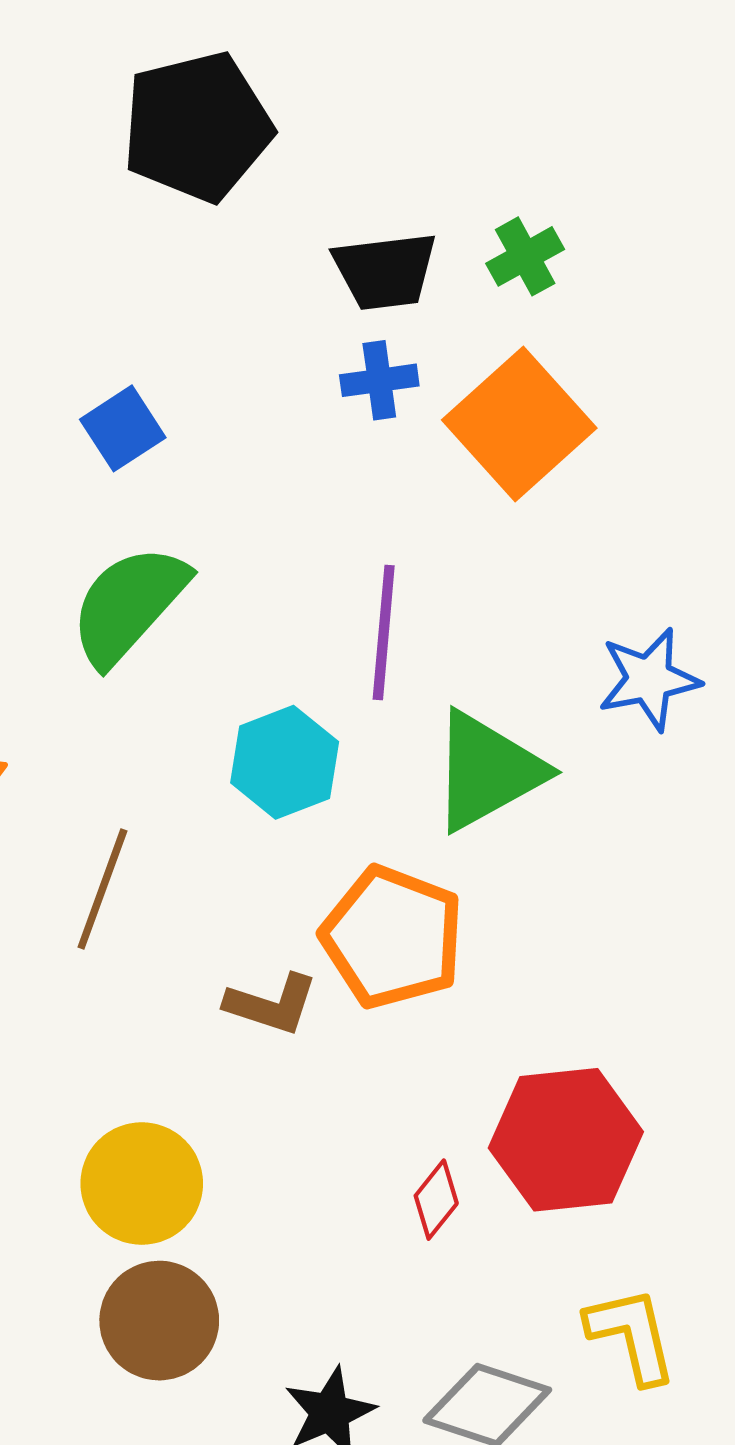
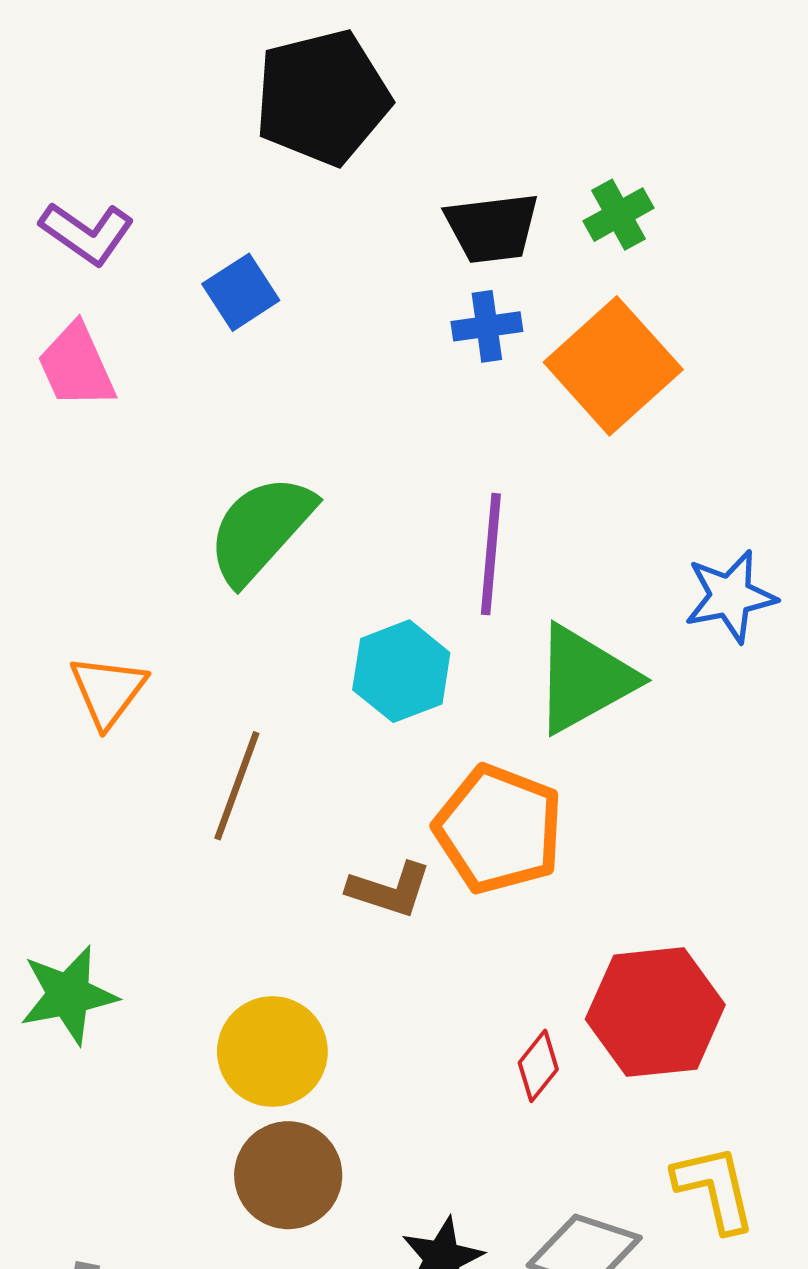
blue square: (123, 428) -> (241, 292), moved

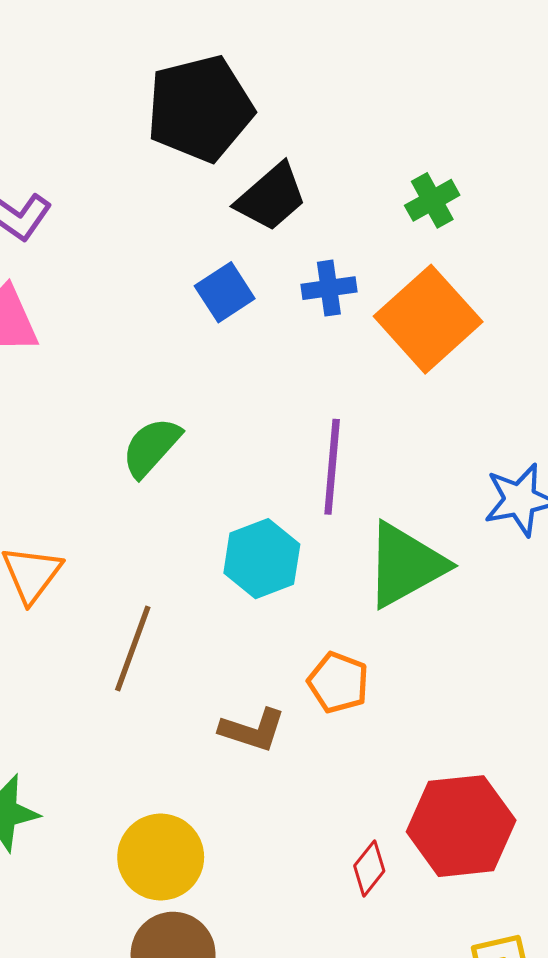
black trapezoid: (492, 228) -> (271, 197), moved, turned -34
blue square: (241, 292) -> (225, 292), moved
green semicircle: (261, 529) -> (151, 447), size x0.7
orange pentagon: (499, 829) -> (338, 683), size x0.6

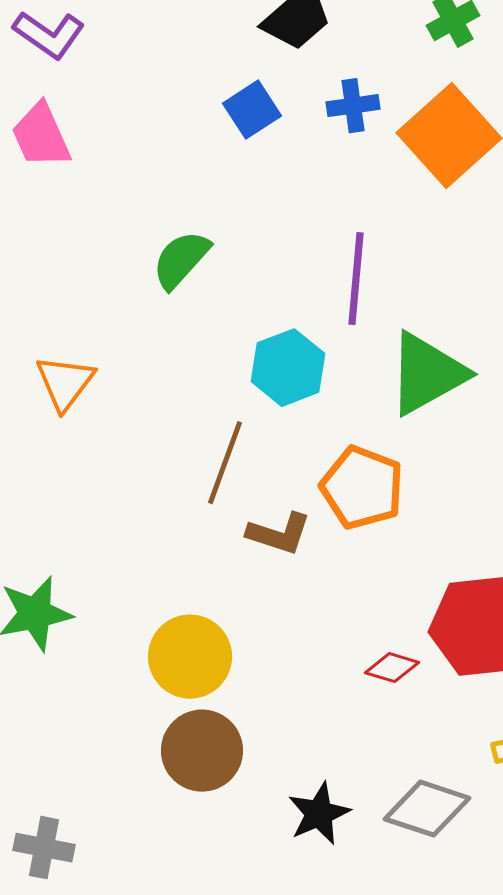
brown line: (133, 648) -> (225, 463), moved
orange pentagon: (338, 683) -> (362, 488), size x1.4
red diamond: (369, 868) -> (392, 668), turned 68

